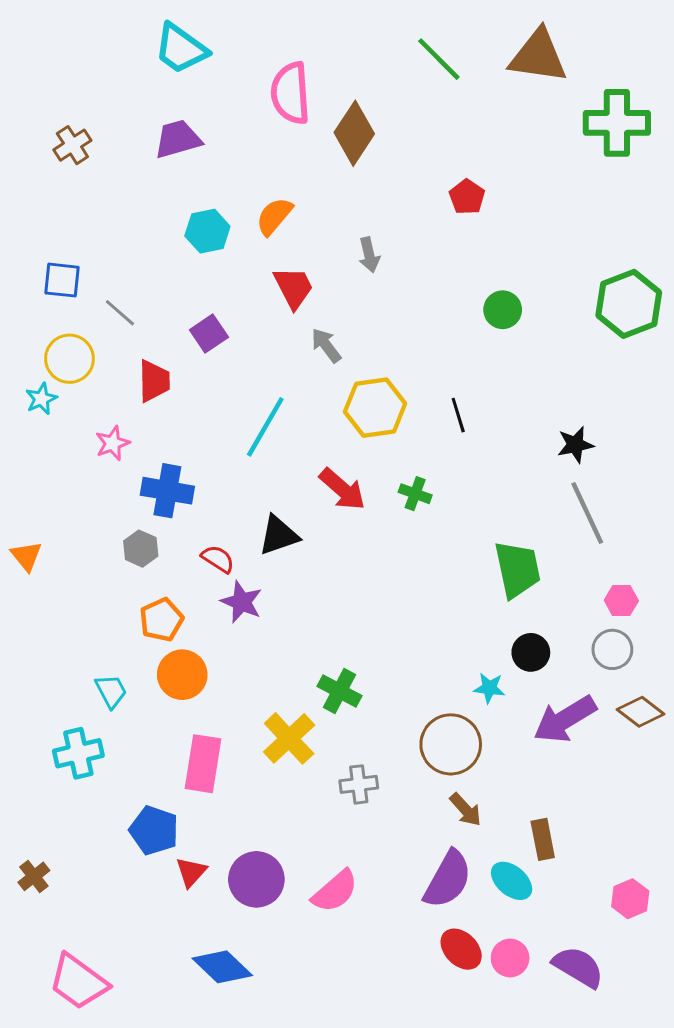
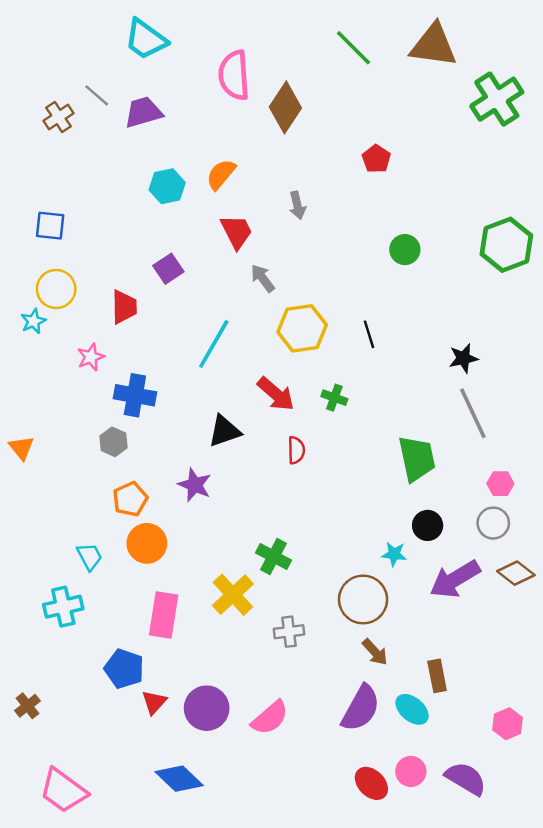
green cross: (617, 123) -> (497, 99), turned -33
gray line: (120, 313) -> (97, 95), moved
red semicircle: (218, 559) -> (296, 450), moved, turned 56
red ellipse: (461, 949) -> (371, 783), moved

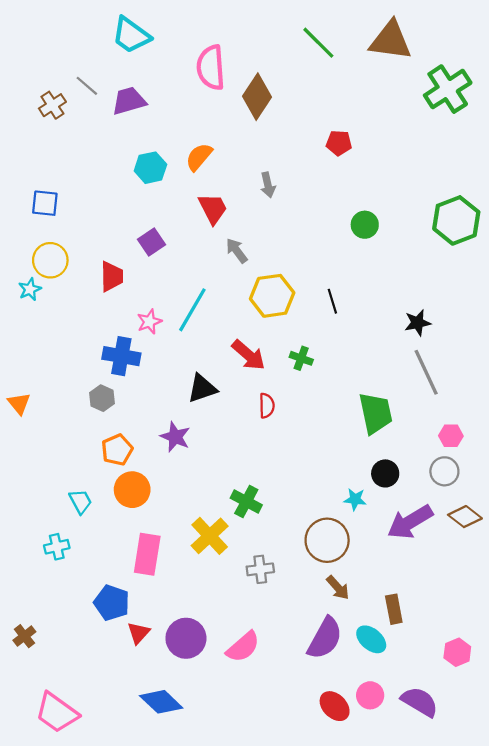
red pentagon: (376, 159) -> (339, 143), turned -30
pink star: (91, 357) -> (149, 322), moved
cyan cross: (63, 607) -> (57, 547), size x0.7

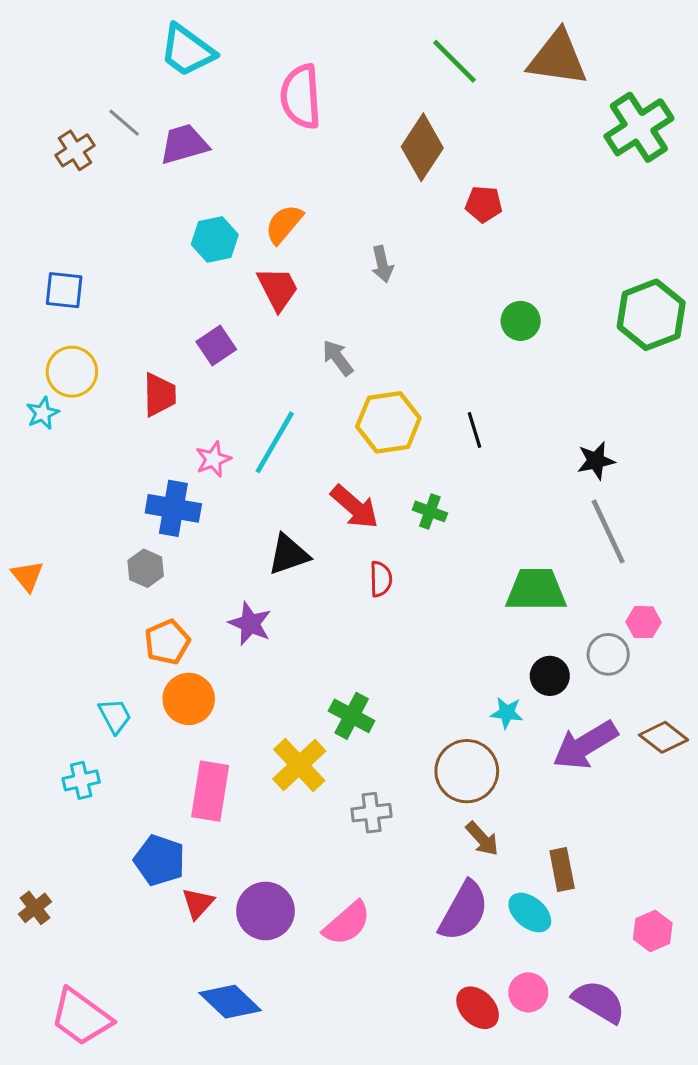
brown diamond: (257, 97) -> (422, 147), moved
red trapezoid: (213, 209) -> (278, 289), moved
green trapezoid: (376, 413) -> (536, 590), turned -78
gray circle: (444, 471) -> (608, 654), moved

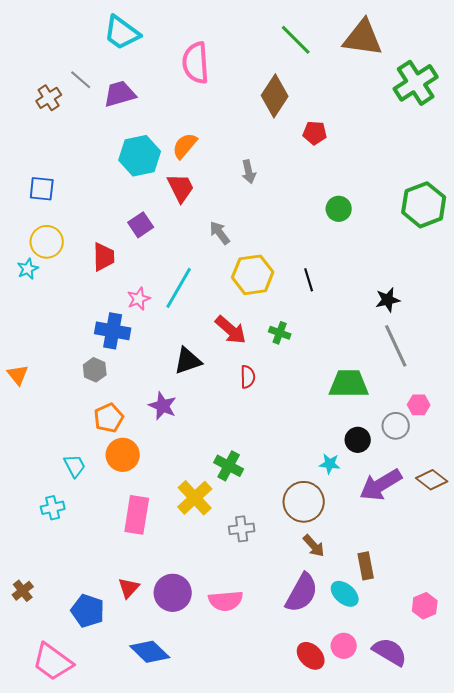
cyan hexagon: (215, 239) -> (140, 156), size x1.4
blue pentagon: (159, 860) -> (88, 611), moved
pink semicircle: (347, 923) -> (226, 601), turned 36

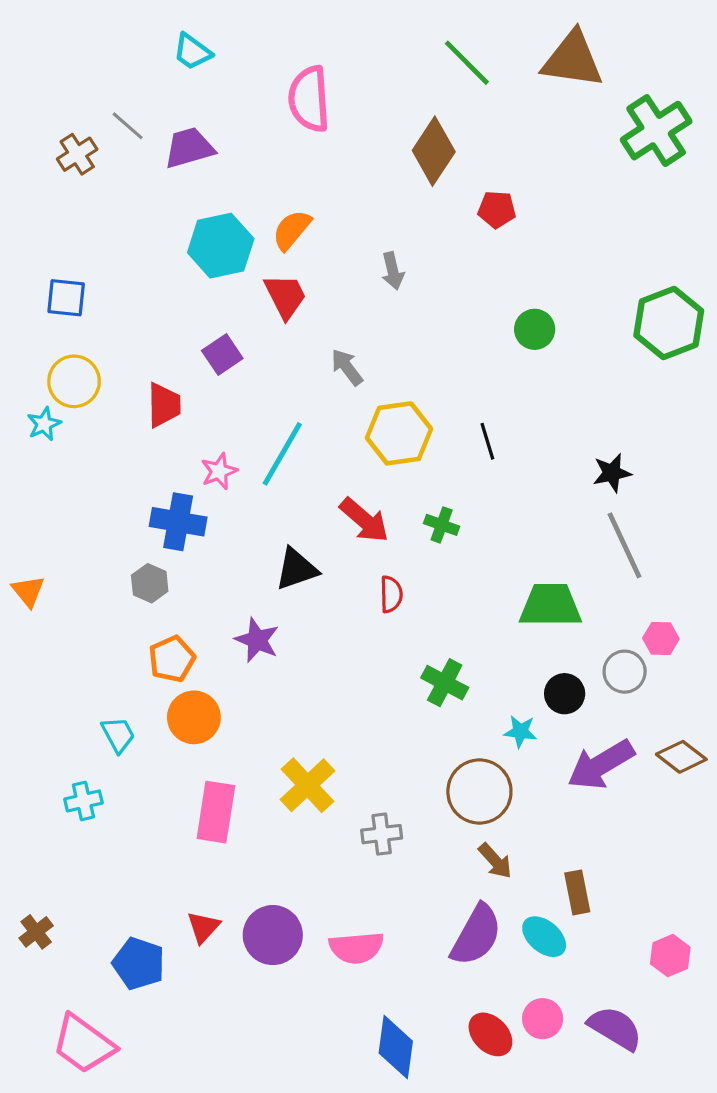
cyan trapezoid: (122, 33) -> (192, 52), size x0.7
green cross: (229, 466) -> (445, 683), moved
blue diamond: (150, 652) -> (396, 1047), moved, turned 54

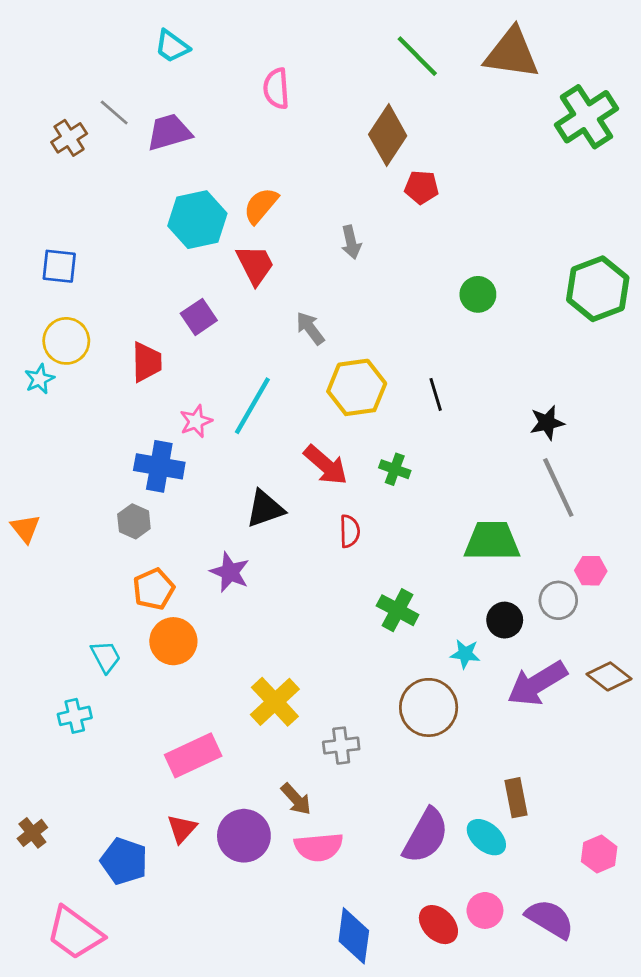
pink semicircle: (309, 99) -> (276, 89), size x0.7
red pentagon: (497, 209) -> (422, 187), moved
pink rectangle: (216, 812) -> (193, 755), moved, turned 56
brown arrow: (495, 861) -> (296, 799), moved

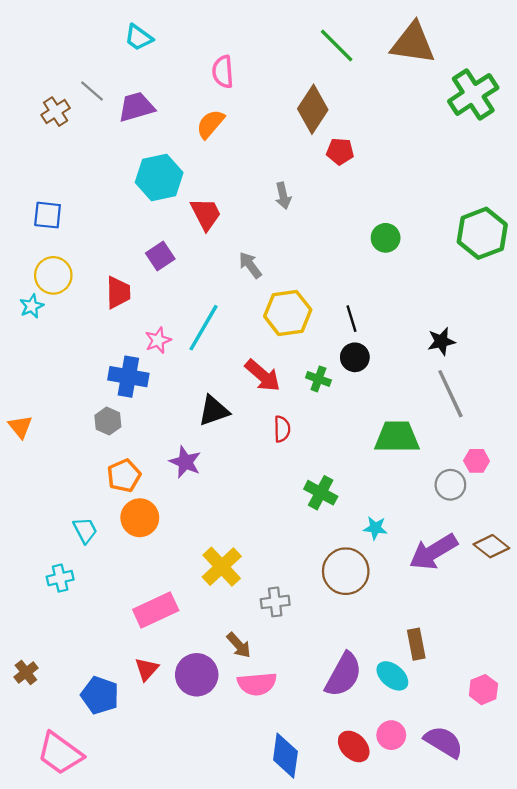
orange semicircle: (261, 206) -> (210, 124), moved
black circle: (505, 620) -> (355, 357), moved

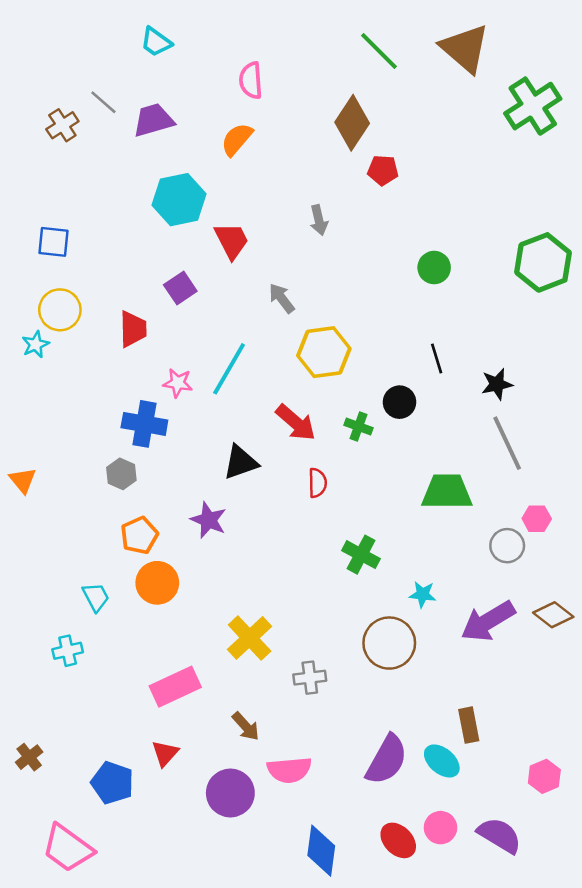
brown triangle: (413, 43) -> (465, 48), turned 33
black line: (351, 319) -> (437, 359), moved
pink star: (158, 340) -> (178, 383), turned 30
brown arrow: (239, 645) -> (246, 726), moved
purple circle: (197, 675) -> (230, 793), moved

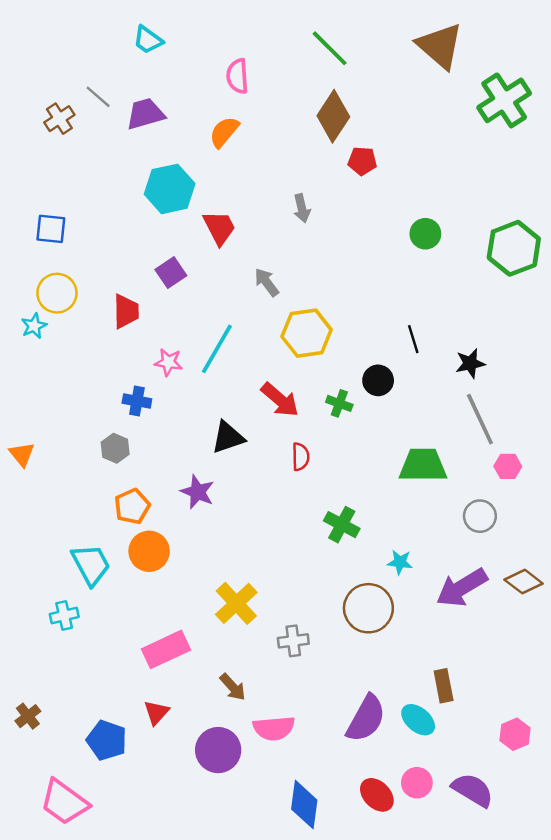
green line: (379, 51) -> (330, 48), moved
green circle: (434, 268) -> (425, 234), moved
blue cross: (144, 424) -> (137, 401), size x0.7
pink hexagon: (537, 519) -> (508, 466), moved
cyan trapezoid: (96, 597) -> (91, 565), size x1.5

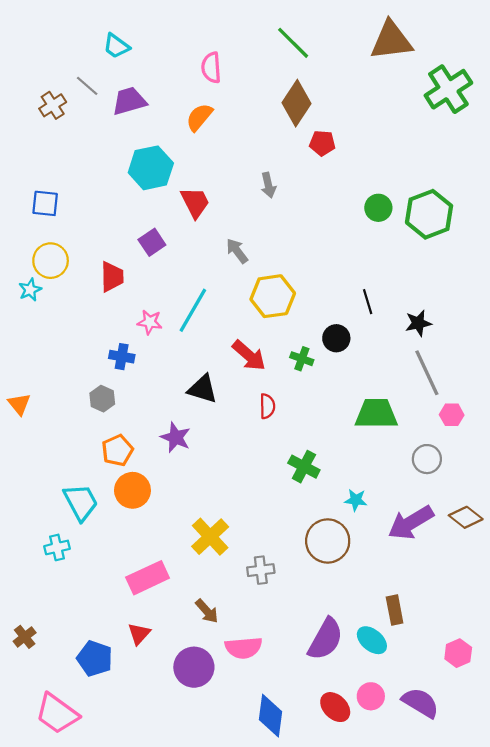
cyan trapezoid: (148, 40) -> (116, 46), moved
brown triangle: (440, 46) -> (391, 41), turned -48
green hexagon: (514, 248) -> (429, 214), moved
black triangle: (228, 437) -> (203, 389), turned 36

